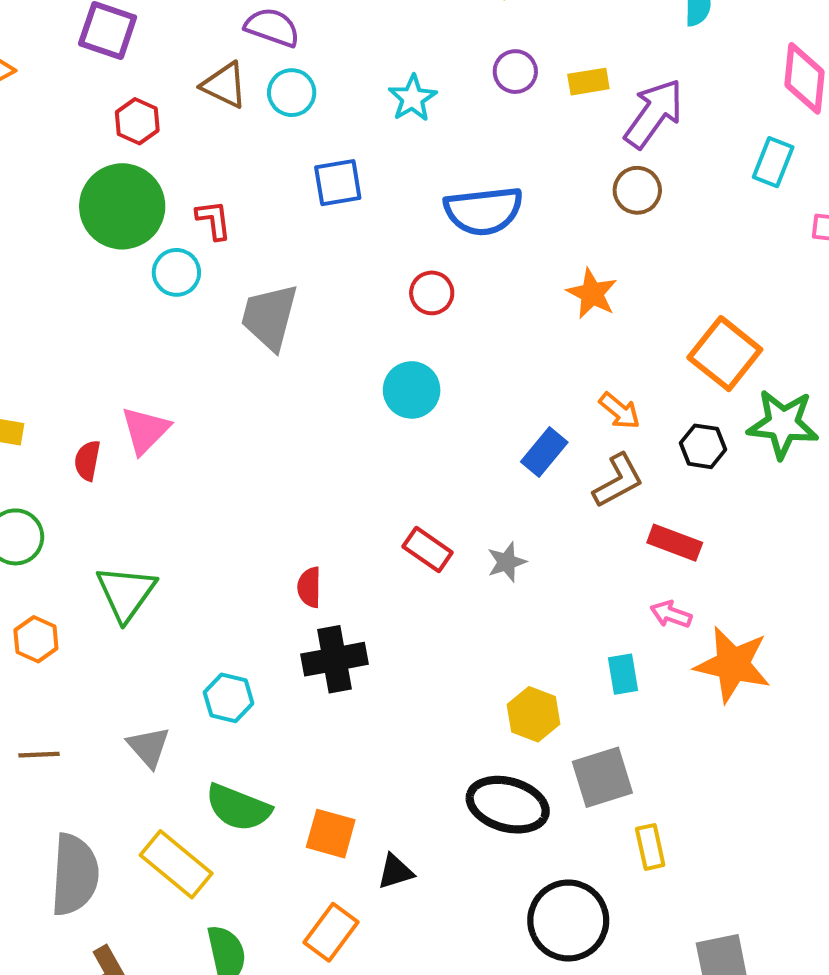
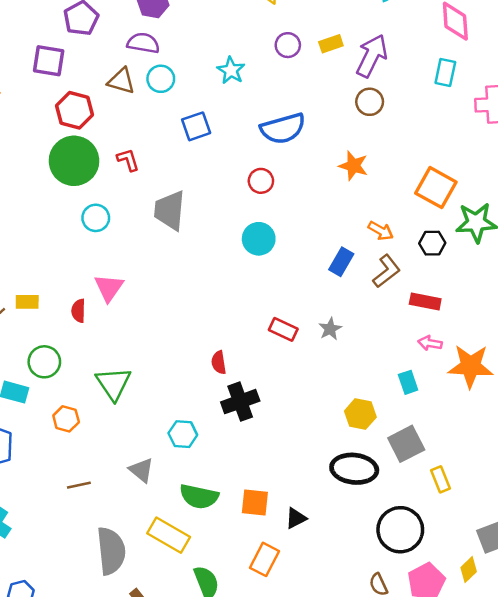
red hexagon: (137, 121) -> (74, 110), size x1.4
cyan circle: (176, 272) -> (96, 218), moved

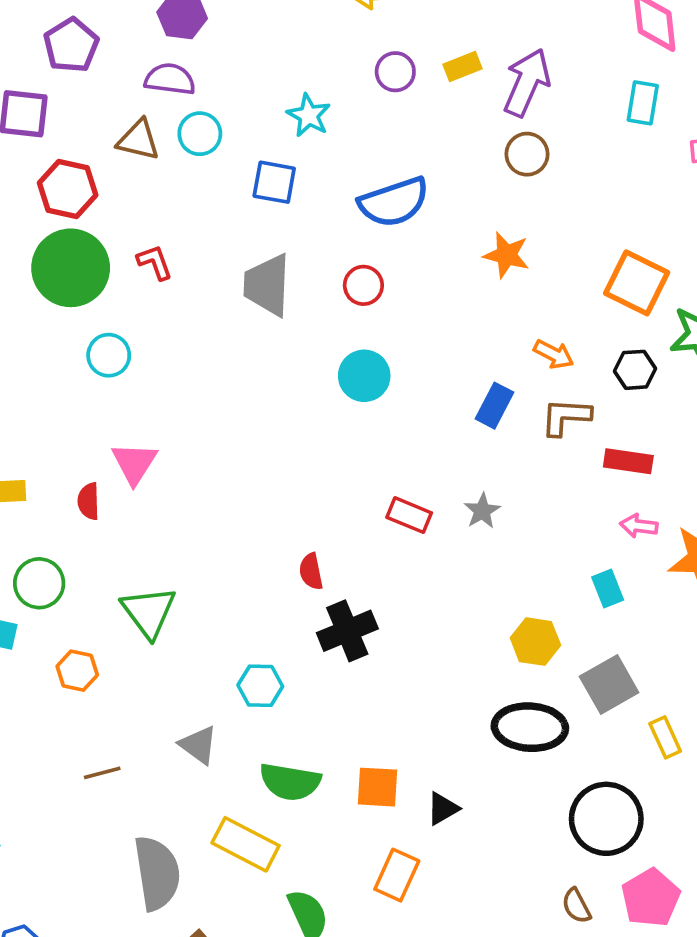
blue square: (196, 126) -> (274, 182), moved, turned 32
gray trapezoid: (170, 210) -> (267, 285), moved
brown L-shape: (387, 271) -> (566, 417), turned -136

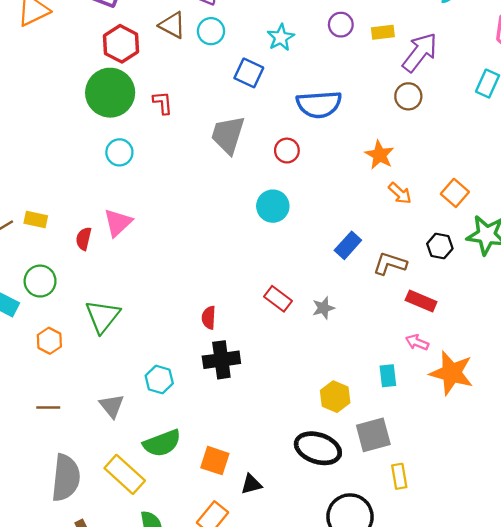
orange square: (637, 283) -> (455, 193), size x0.7
orange arrow: (554, 354) -> (400, 193), moved
green semicircle: (290, 782) -> (162, 443), turned -45

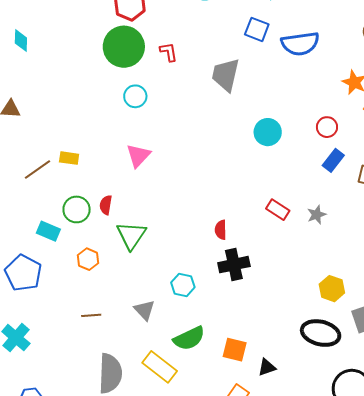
blue square: (249, 73) -> (257, 29), moved
red circle: (287, 151) -> (327, 127), moved
red semicircle: (84, 239) -> (106, 205), moved

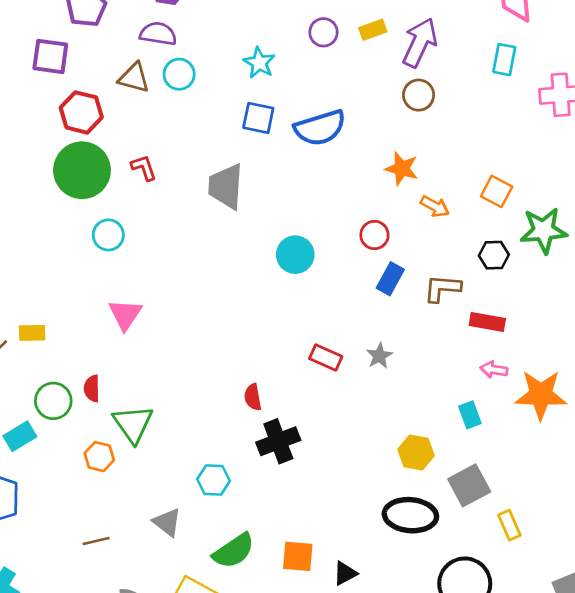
cyan rectangle: (48, 231) -> (20, 436), turned -45
orange hexagon: (88, 259) -> (99, 457), moved

